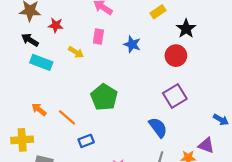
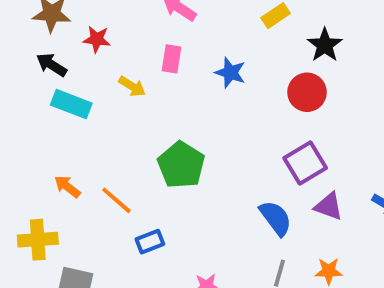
purple triangle: (206, 145) -> (329, 206), moved

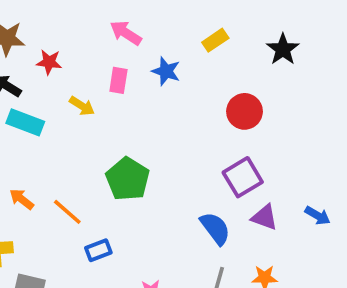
black star: (325, 45) -> (283, 49), moved
blue star: (230, 73) -> (166, 71), moved

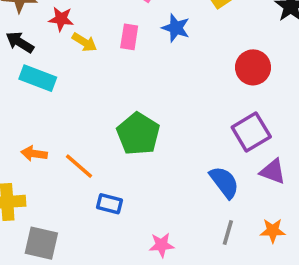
yellow arrow: (82, 106) -> (84, 42), moved
orange arrow: (22, 199) -> (34, 154), turned -30
blue rectangle: (98, 250) -> (109, 204), turned 35

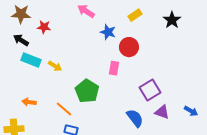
pink rectangle: (129, 37) -> (114, 68), moved
yellow arrow: (84, 42) -> (55, 66), moved
red circle: (253, 67) -> (129, 47), moved
orange line: (79, 166) -> (64, 109), moved

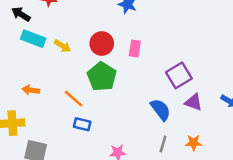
red circle: (129, 47) -> (102, 44), moved

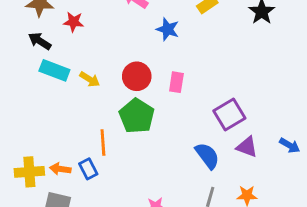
orange arrow: (31, 90) -> (60, 169), moved
orange line: (74, 99) -> (103, 142), turned 45
blue rectangle: (82, 124) -> (88, 169), moved, turned 49

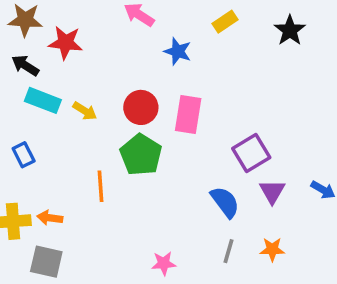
red star: (74, 22) -> (66, 43), size x1.4
pink rectangle: (176, 82) -> (188, 114), size x1.5
purple triangle: (247, 147) -> (272, 192), turned 40
blue rectangle: (88, 169) -> (24, 155), moved

